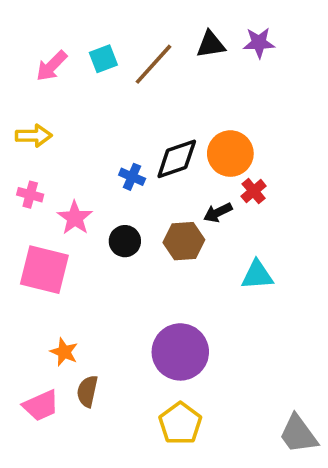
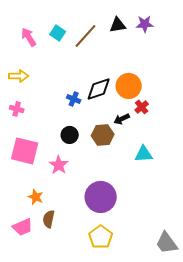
cyan square: (103, 59) -> (58, 33), turned -35
pink arrow: (52, 66) -> (29, 37), turned 102
pink star: (75, 218) -> (59, 165), moved

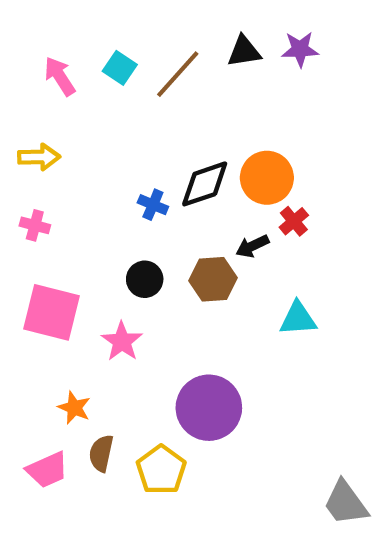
yellow pentagon: (101, 237) -> (161, 470), moved

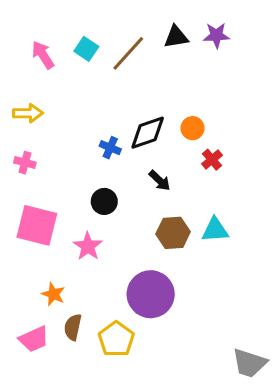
orange circle: (267, 178) -> (193, 128), size x0.6
black arrow: (252, 246) -> (160, 181), moved, turned -110
brown hexagon: (213, 279) -> (173, 233), moved
gray trapezoid: (346, 503) -> (249, 363), turned -36

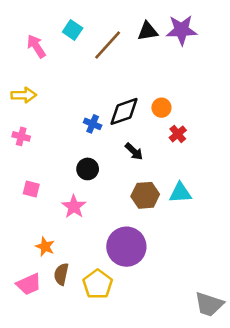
purple star: (216, 35) -> (181, 30), size x1.4
cyan square: (86, 49) -> (73, 30), moved
pink square: (37, 225) -> (31, 189), size x0.5

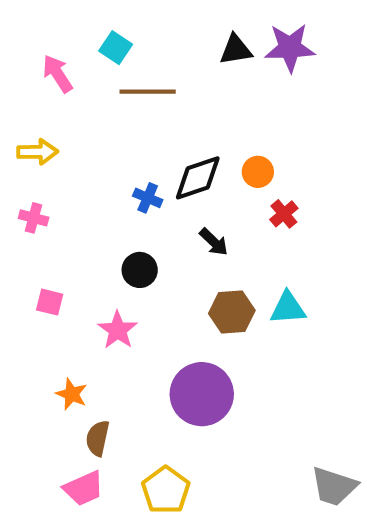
brown line: (108, 45) -> (148, 92), moved, turned 48
pink trapezoid: (29, 284) -> (84, 488), moved
yellow pentagon: (98, 284) -> (166, 490), moved

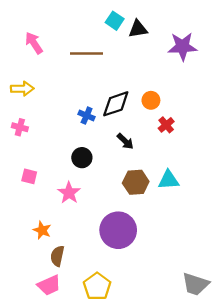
cyan square: (116, 48) -> (115, 21), moved
purple star: (290, 48) -> (183, 46), moved

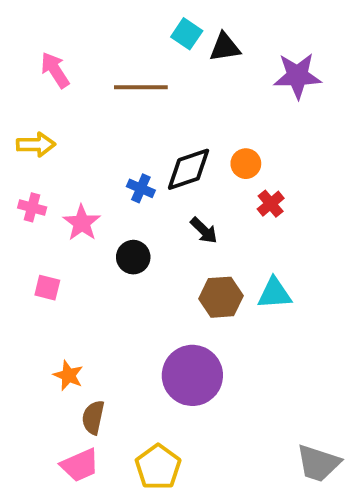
pink star: (69, 193) -> (82, 223), moved

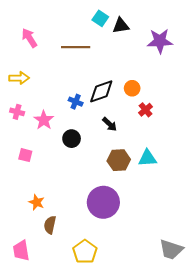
pink trapezoid: (80, 465) -> (21, 251), moved, turned 105

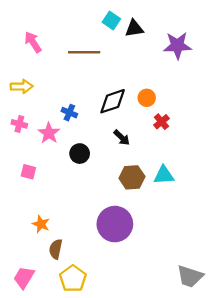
blue cross: (76, 102) -> (69, 113), moved
pink trapezoid: (21, 251) -> (24, 277), turned 40
yellow pentagon: (85, 252) -> (73, 279), moved

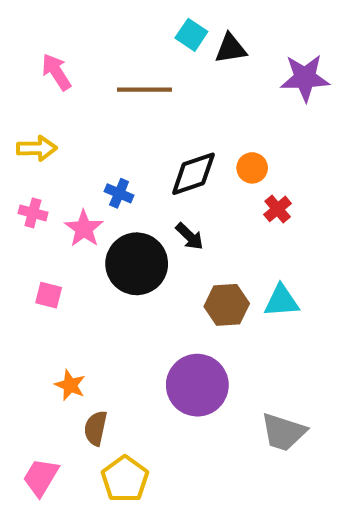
black arrow: (122, 138) -> (190, 236), moved
black circle: (80, 154) -> (137, 264), size x1.8
gray trapezoid: (190, 276) -> (283, 432), moved

